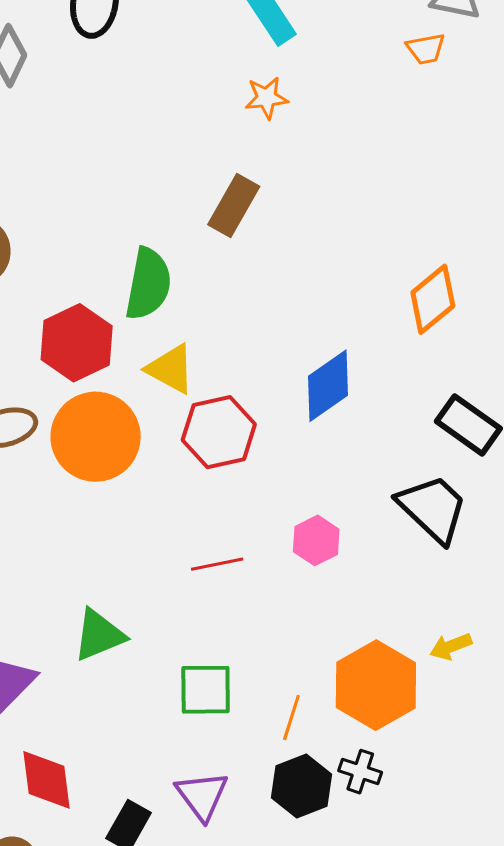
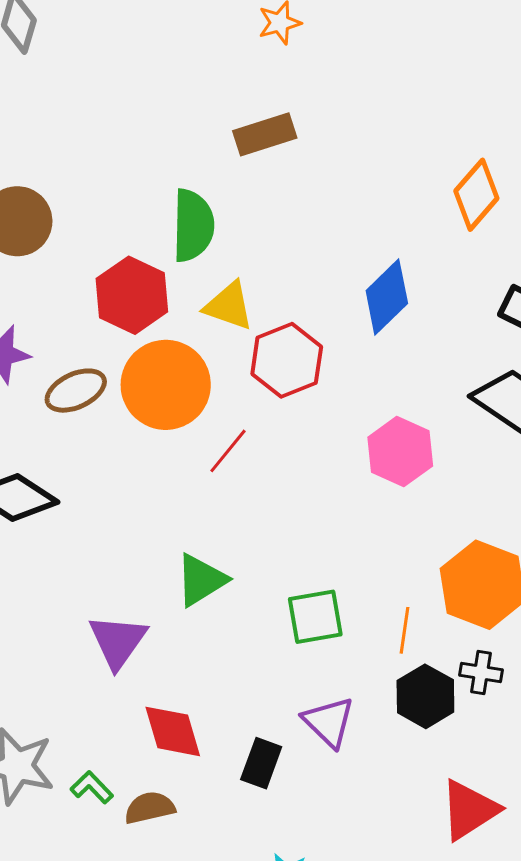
brown rectangle: (234, 205) -> (265, 134), turned 52
pink hexagon: (316, 540) -> (400, 452), size x1.4
red line: (217, 564) -> (228, 451), moved, turned -30

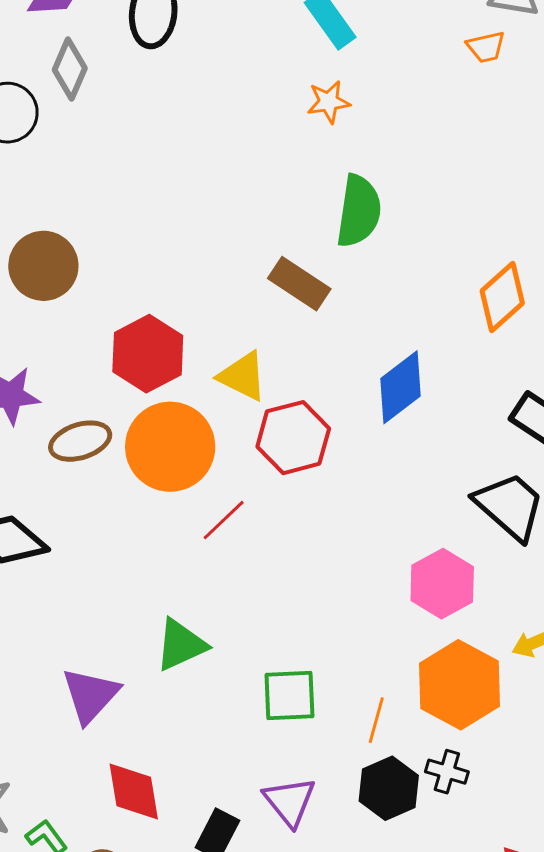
brown rectangle: (265, 134) -> (299, 284), moved, turned 44
green semicircle: (193, 225) -> (359, 211), moved
pink hexagon: (400, 452) -> (442, 584), moved

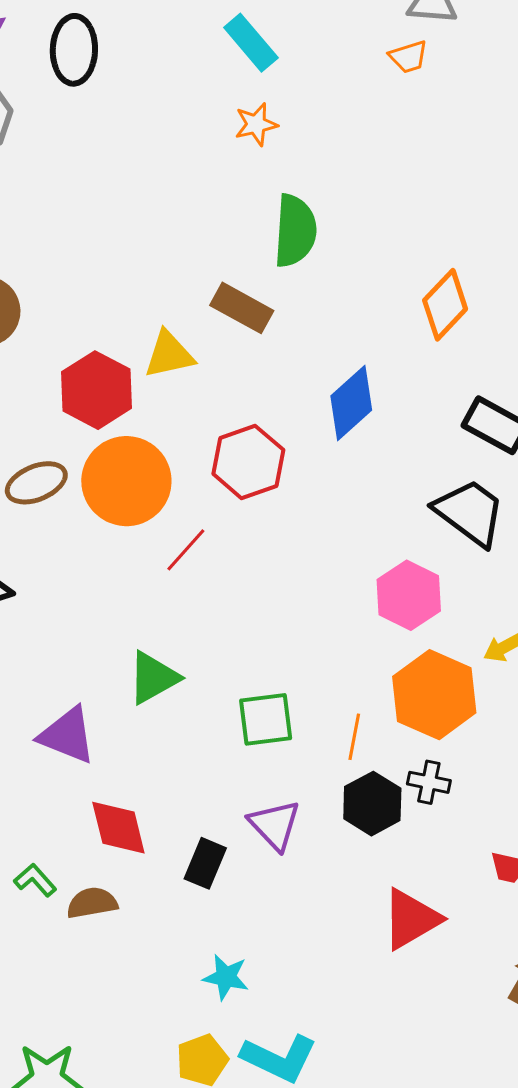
yellow triangle: (243, 376) -> (169, 355), moved, turned -34
purple triangle: (90, 695) -> (67, 735), turned -46

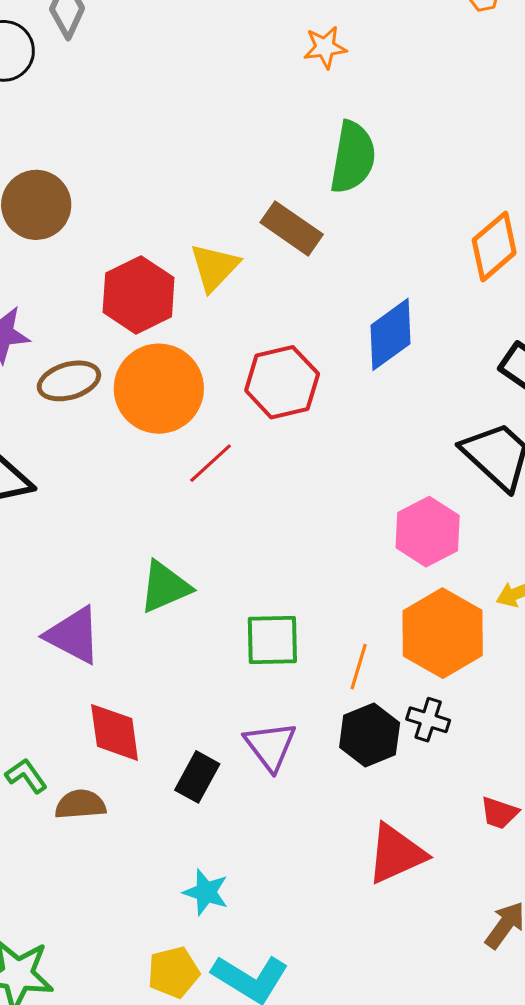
yellow triangle: (169, 355) -> (214, 267), turned -40

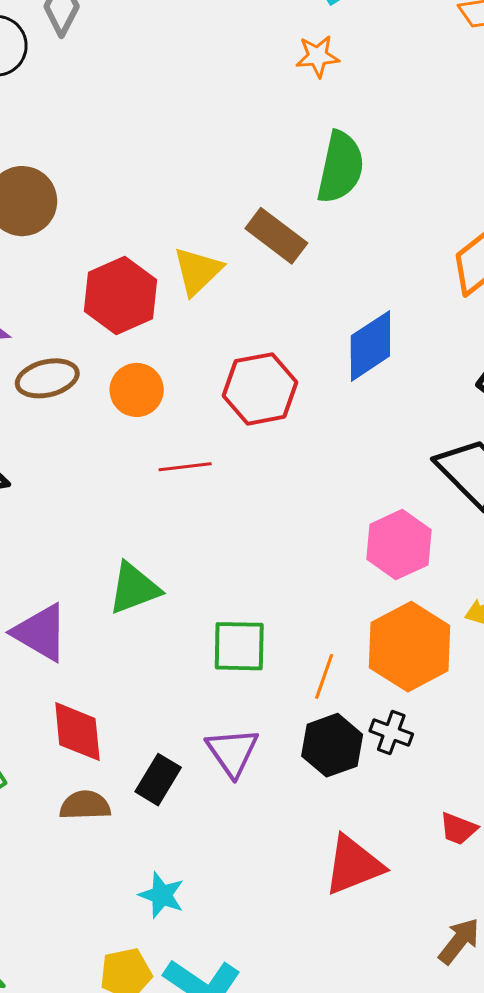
orange circle: (159, 389) -> (137, 390), size x0.6
red line: (211, 463) -> (185, 467), turned 33
brown semicircle: (80, 804) -> (85, 805), moved

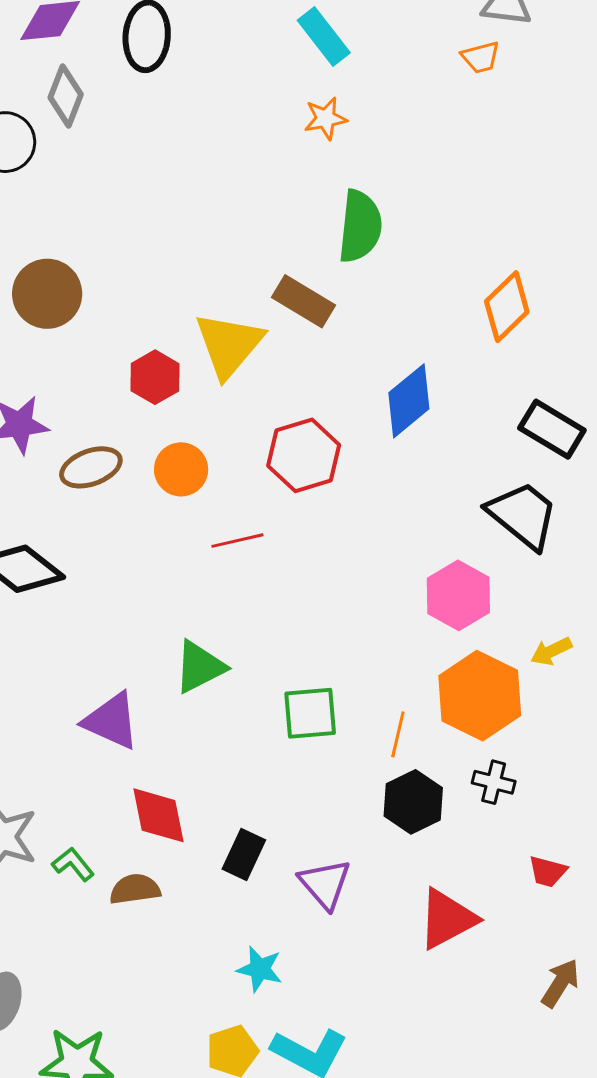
yellow triangle: (197, 271) -> (229, 345), size x1.4
red hexagon: (120, 296) -> (155, 377), size x0.7
black cross: (391, 733) -> (494, 782), moved
purple triangle: (232, 752) -> (325, 884), moved
brown semicircle: (85, 805) -> (135, 889), moved

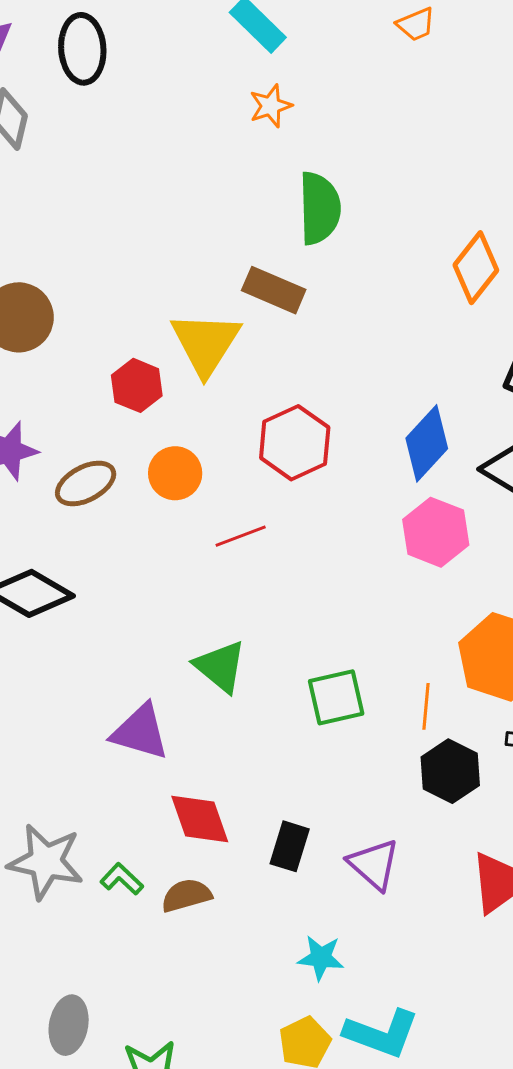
blue diamond: (409, 401) -> (427, 443), moved
pink hexagon: (458, 595) -> (436, 532), moved
green triangle: (200, 667) -> (220, 666), turned -46

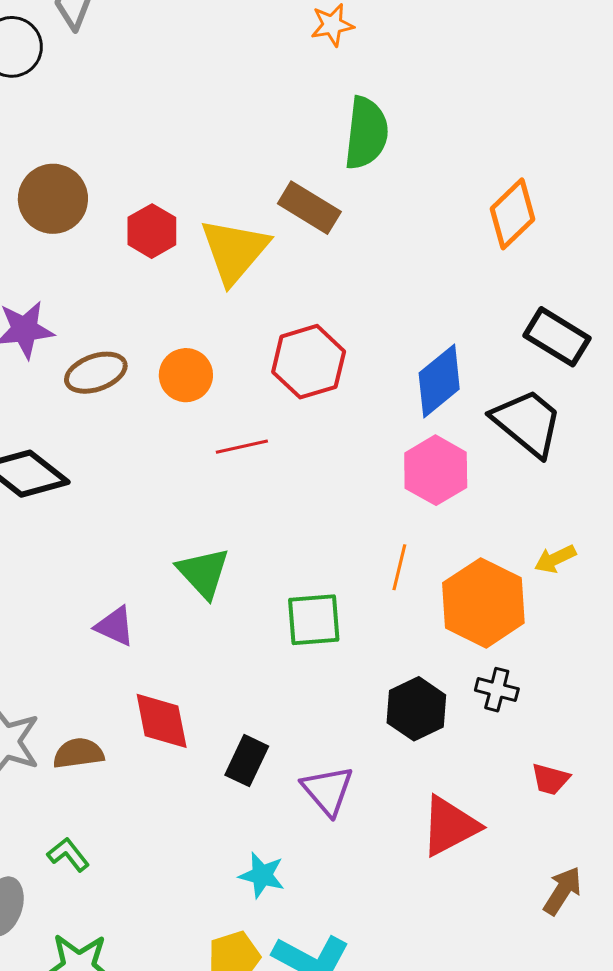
red hexagon: (137, 385) -> (152, 231), moved
orange line: (426, 706) -> (399, 567), moved
purple triangle: (140, 732) -> (115, 626), size x0.7
green L-shape: (122, 879) -> (68, 855), moved
brown semicircle: (186, 895) -> (78, 753), moved

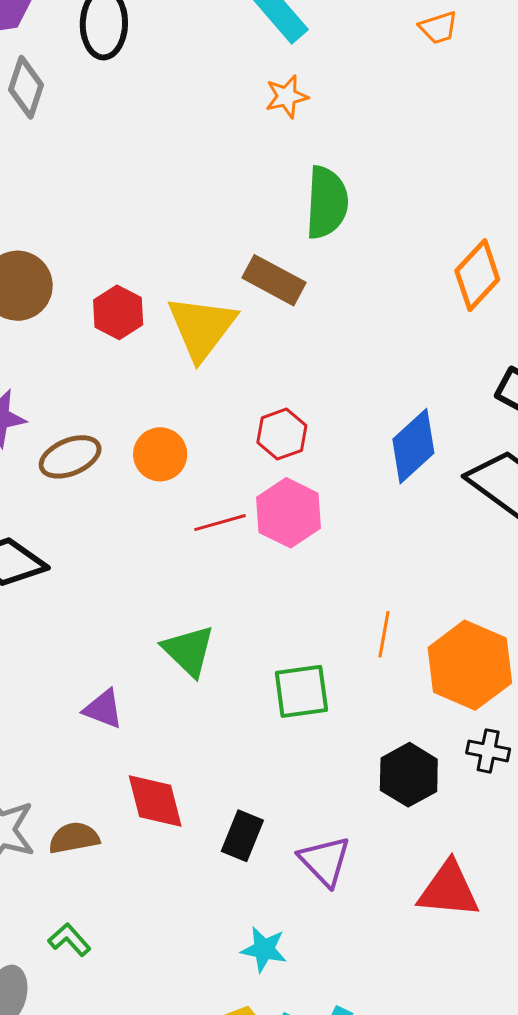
red hexagon: (309, 362) -> (282, 434), size x0.7
pink hexagon: (436, 470) -> (288, 513), moved
red triangle: (450, 826) -> (449, 890), turned 36

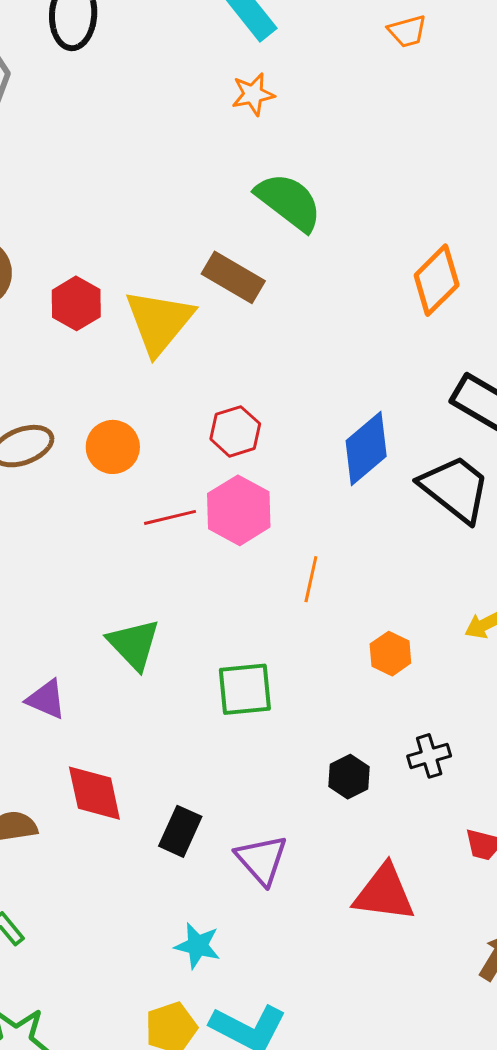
green semicircle: (327, 203) -> (289, 202), turned -58
orange line: (384, 634) -> (311, 579), moved
orange hexagon: (470, 665) -> (390, 654), moved, size x0.5
black cross: (488, 751) -> (429, 756), turned -30
black hexagon: (409, 775) -> (349, 777), size x0.7

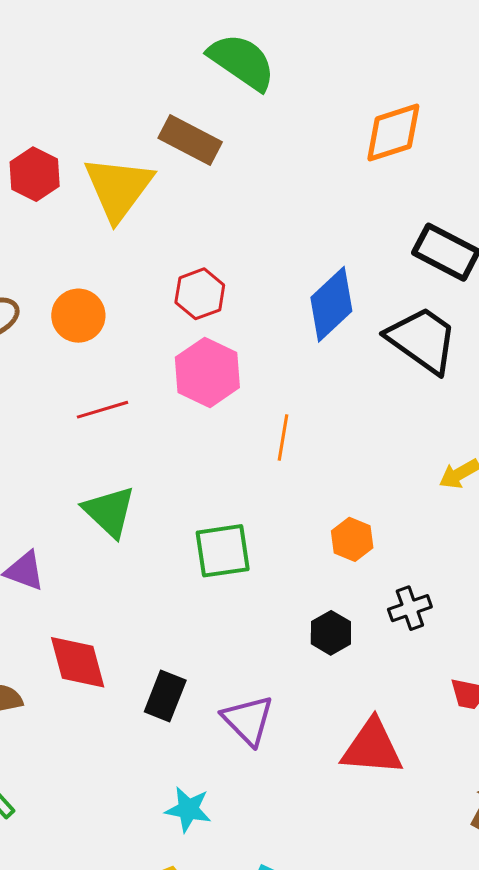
orange diamond: (437, 280) -> (393, 133), turned 30
red line: (170, 517) -> (103, 410), moved
orange hexagon: (390, 654) -> (352, 539), moved

